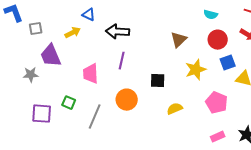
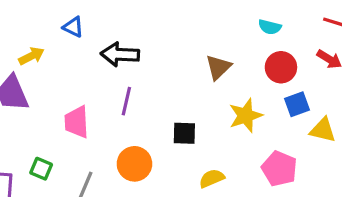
yellow arrow: (73, 33) -> (31, 56), moved

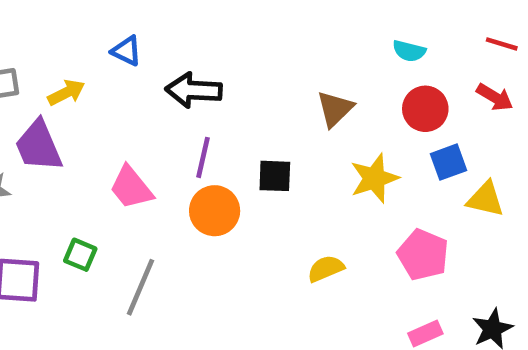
pink trapezoid: (77, 122) -> (131, 188), turned -36
black square: (184, 133) -> (275, 176), moved
orange circle: (134, 164) -> (215, 211), moved

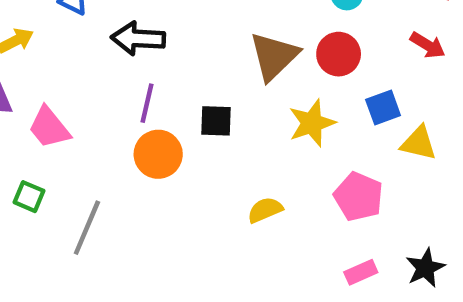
brown triangle: (335, 109) -> (274, 56), size x1.4
red circle: (425, 109) -> (339, 54), moved
pink trapezoid: (131, 188) -> (49, 128), moved

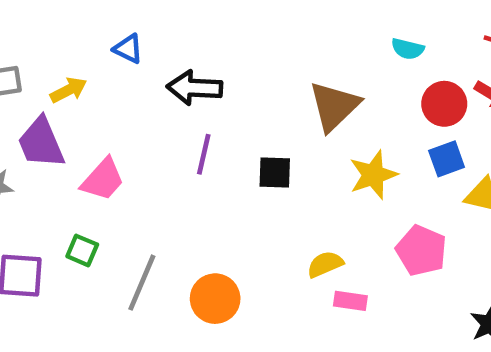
red circle: (339, 54) -> (444, 104), moved
pink trapezoid: (49, 128) -> (103, 179), turned -99
orange circle: (158, 154) -> (215, 299), moved
pink rectangle: (361, 272) -> (350, 301), moved, turned 32

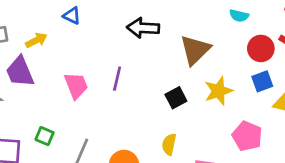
black arrow: (194, 88) -> (143, 28), moved
black square: (275, 173) -> (176, 98), moved, turned -30
pink trapezoid: (103, 179) -> (76, 85), moved, turned -64
yellow semicircle: (325, 264) -> (169, 144), moved, turned -55

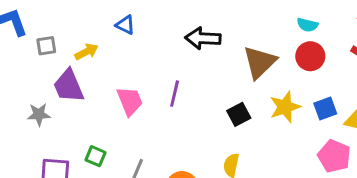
red circle: (261, 48) -> (310, 56), moved
blue square: (262, 81) -> (325, 108), moved
pink pentagon: (247, 136) -> (334, 156), moved

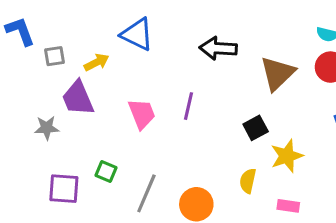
blue triangle: (125, 25) -> (137, 34), size x1.6
yellow star: (285, 107) -> (287, 156), moved

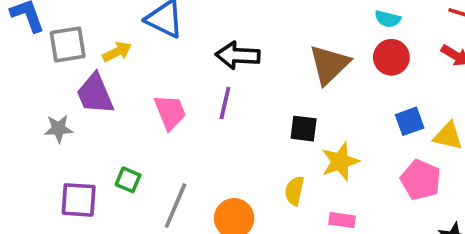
black arrow: (218, 48) -> (238, 55), moved
gray square: (54, 56) -> (68, 44), size x1.5
black square: (256, 128) -> (304, 129), turned 35

